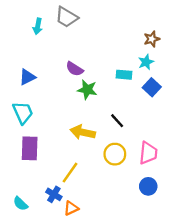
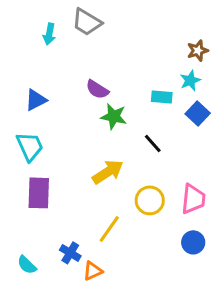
black line: (117, 121) -> (153, 143), moved
yellow arrow: (83, 132) -> (108, 172), turned 135
yellow line: (70, 173) -> (109, 229), moved

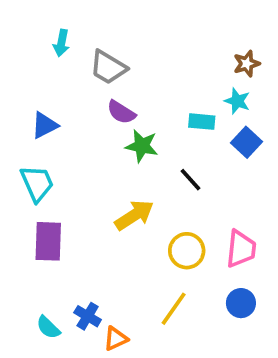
gray trapezoid: (87, 22) -> (108, 67), moved
cyan star: (190, 81) -> (237, 101), turned -30
yellow line: (109, 229) -> (174, 309), moved
cyan semicircle: (27, 265) -> (48, 327), moved

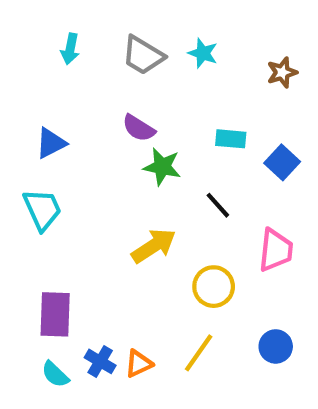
gray trapezoid: (108, 67) -> (143, 55), moved
cyan star: (237, 101) -> (203, 53), moved
purple rectangle: (48, 241) -> (55, 314), moved
pink trapezoid: (241, 249) -> (276, 250), moved
orange triangle: (116, 339) -> (139, 364), moved

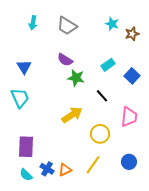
cyan star: (203, 53) -> (112, 24), moved
cyan rectangle: (231, 139) -> (108, 65), turned -40
blue triangle: (51, 143) -> (24, 67), turned -35

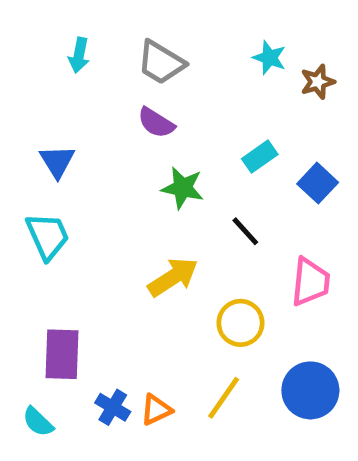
purple semicircle: (65, 60) -> (156, 123), moved
blue circle: (129, 162) -> (310, 390), size x1.5
cyan semicircle: (26, 175) -> (38, 422), moved

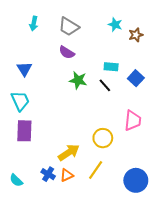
cyan rectangle: (260, 157) -> (111, 67), turned 40
black line: (245, 231) -> (105, 85), moved
yellow arrow: (173, 277) -> (69, 152), moved
purple rectangle: (62, 354) -> (24, 131), moved
blue circle: (310, 390) -> (136, 180), moved

